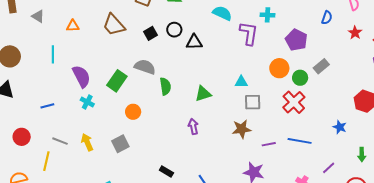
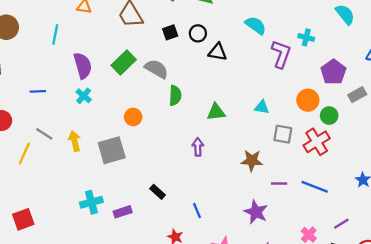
gray rectangle: (321, 66) -> (357, 95), moved
green rectangle: (117, 81) -> (124, 62), moved
gray square: (253, 102) -> (283, 134), moved
gray square: (120, 144) -> (112, 150), size x1.4

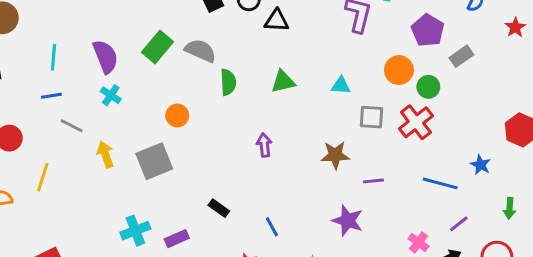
cyan line: (55, 34) -> (54, 57), moved
green triangle: (216, 112) -> (283, 82), moved
gray line: (44, 134) -> (72, 126), moved
blue line: (315, 187) -> (440, 183), moved

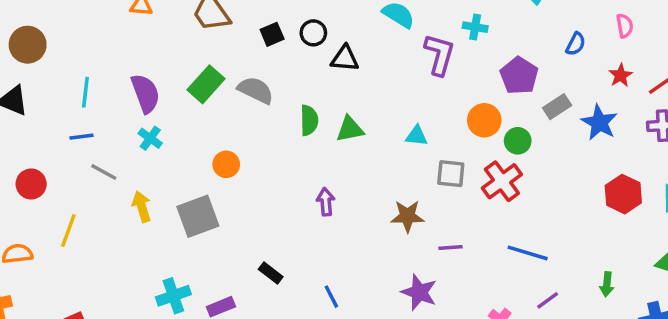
green semicircle: (228, 82) -> (309, 120), moved
blue star: (481, 165) -> (599, 122), moved, size x1.5

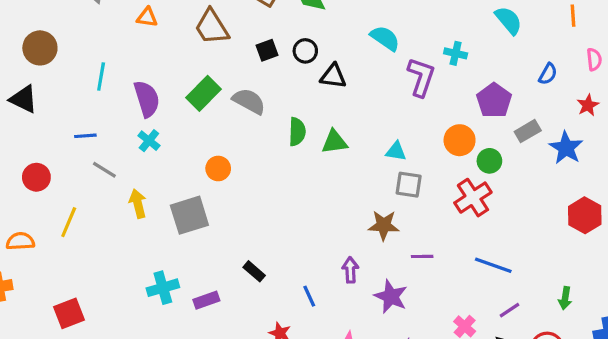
cyan line: (85, 92) -> (101, 77), moved
gray square: (451, 174) -> (409, 185), moved
purple arrow: (326, 202) -> (350, 270), moved

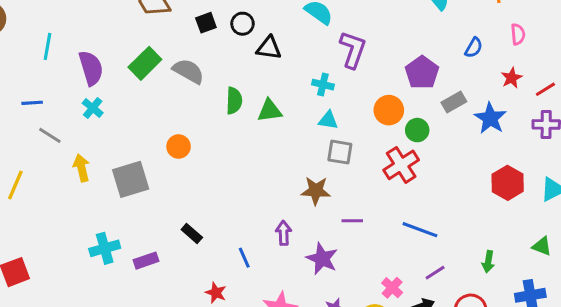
cyan cross: (456, 53) -> (323, 85), moved
orange circle: (218, 168) -> (179, 146), moved

